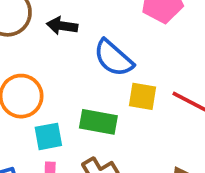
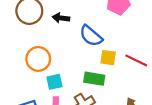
green rectangle: (98, 122) -> (94, 79), moved

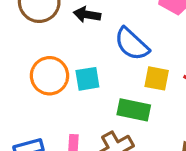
cyan square: (54, 82) -> (87, 79), moved

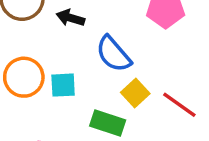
yellow square: (157, 78) -> (135, 93), turned 30

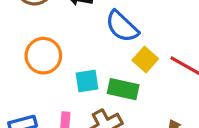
cyan square: (63, 85) -> (87, 81), moved

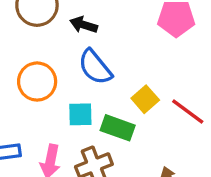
blue semicircle: (122, 26) -> (95, 67), moved

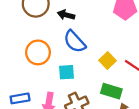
green rectangle: (118, 128) -> (111, 91), moved

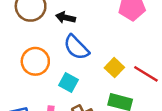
cyan square: (67, 72) -> (69, 82), turned 35

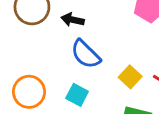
orange circle: (35, 61) -> (29, 92), moved

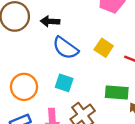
yellow square: (130, 77) -> (104, 48), moved

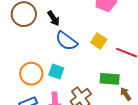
black arrow: (50, 21) -> (54, 18), turned -126
cyan square: (64, 83) -> (56, 72), moved

